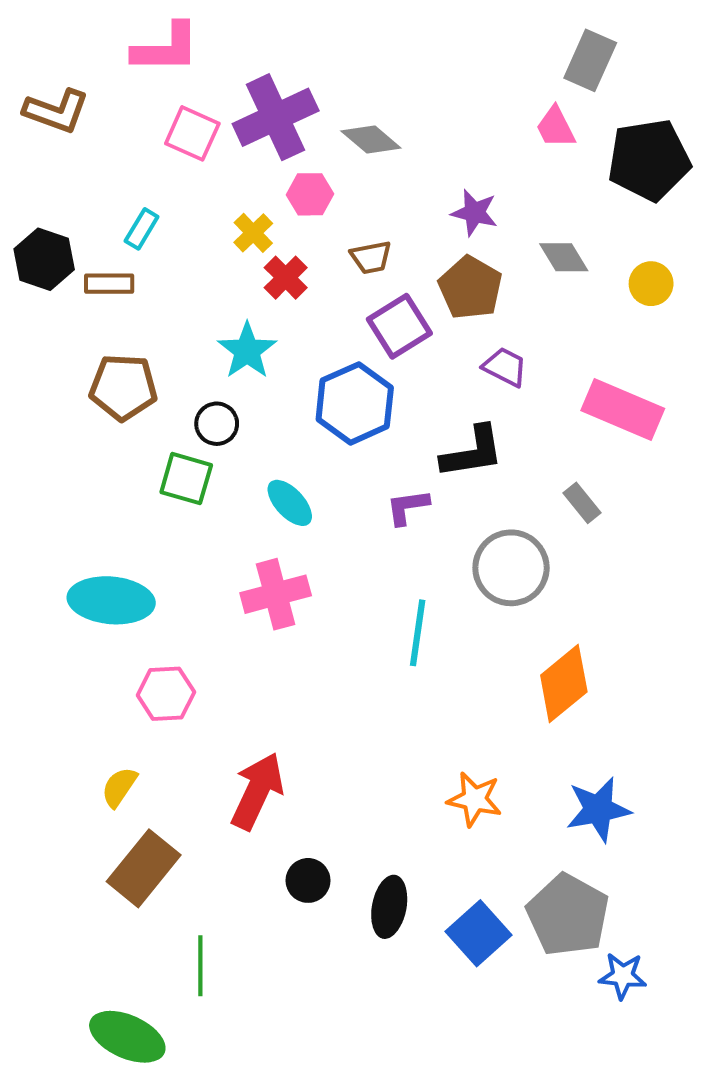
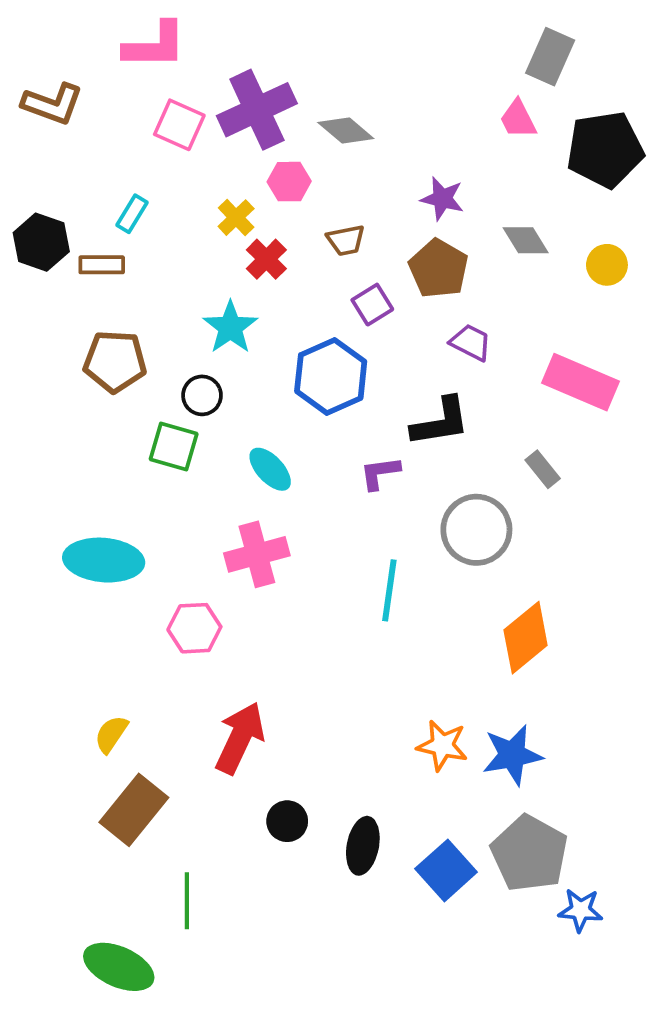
purple square: (399, 326) -> (372, 305), size x0.7
pink hexagon: (166, 694) -> (194, 628), moved
blue star: (598, 809) -> (512, 755), moved

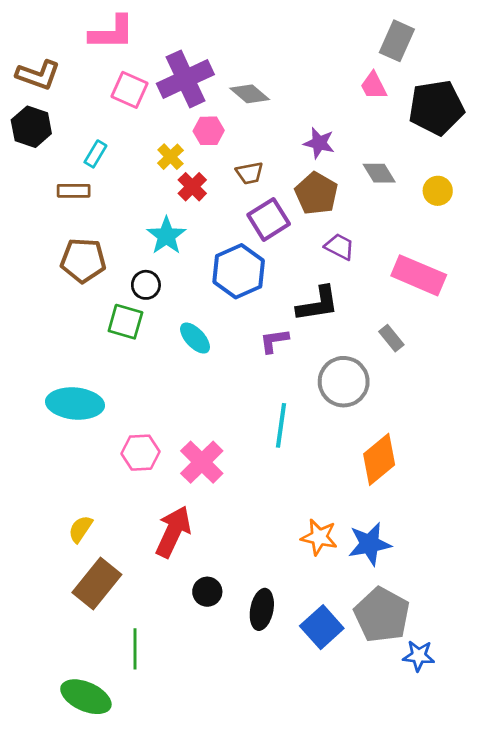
black hexagon: (41, 242) -> (31, 127), moved
purple square: (372, 305) -> (269, 219), size x1.4
pink cross: (257, 554) -> (202, 462), moved, turned -30

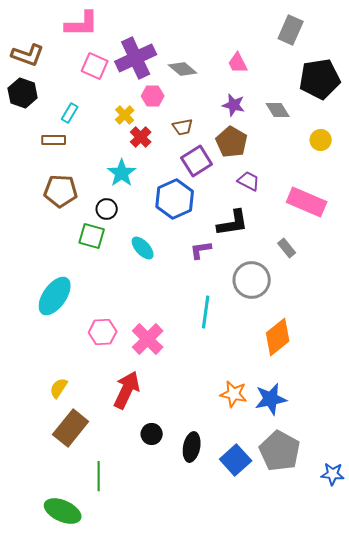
pink trapezoid: (374, 86) -> (238, 63), moved
gray diamond: (379, 173) -> (278, 110), moved
cyan ellipse: (75, 403) -> (55, 296), turned -60
blue star: (419, 656) -> (333, 474), moved

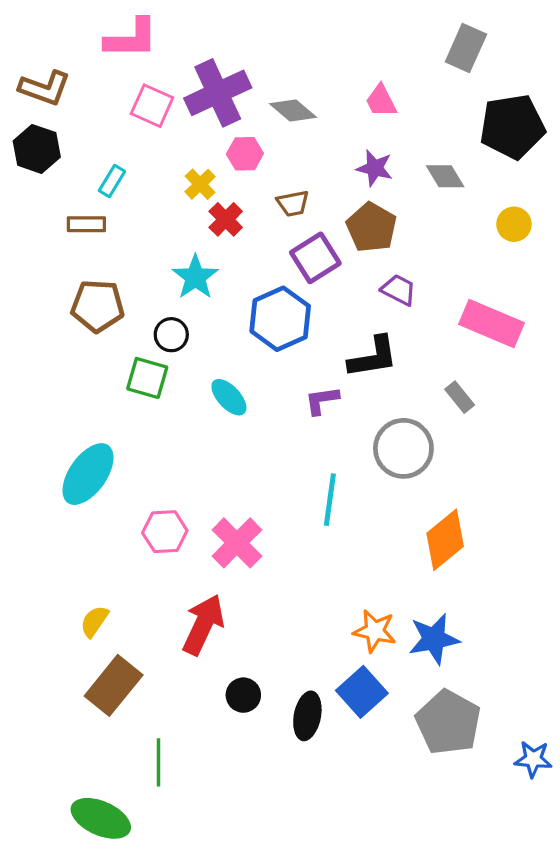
blue square: (236, 460) -> (362, 692), moved

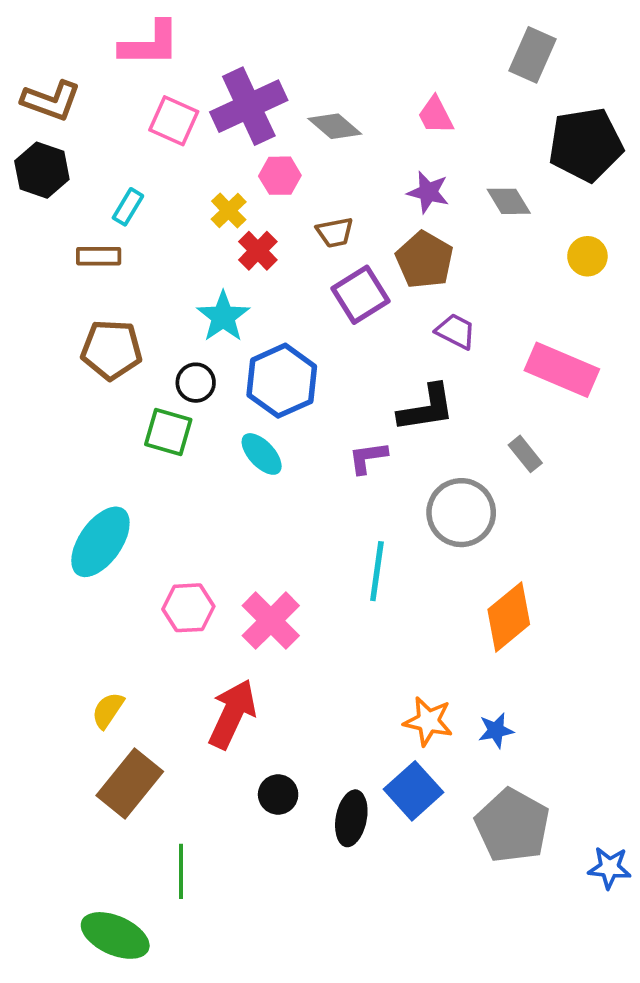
blue hexagon: (280, 319) -> (282, 381), moved
blue star: (434, 639) -> (496, 730), size x0.6

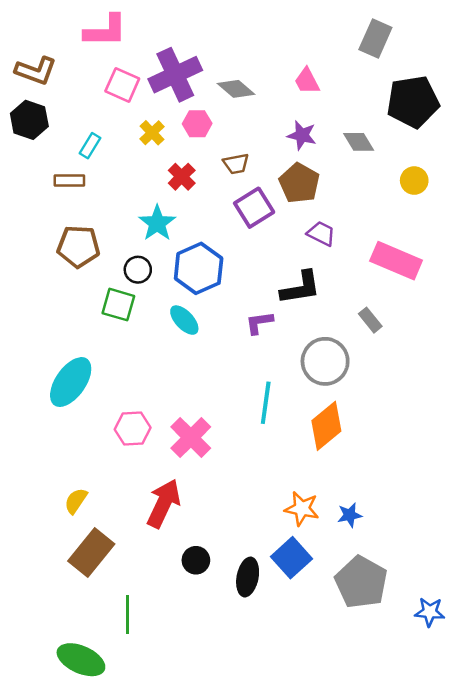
yellow cross: (229, 210) -> (152, 133), moved
orange diamond: (509, 617) -> (326, 426), moved

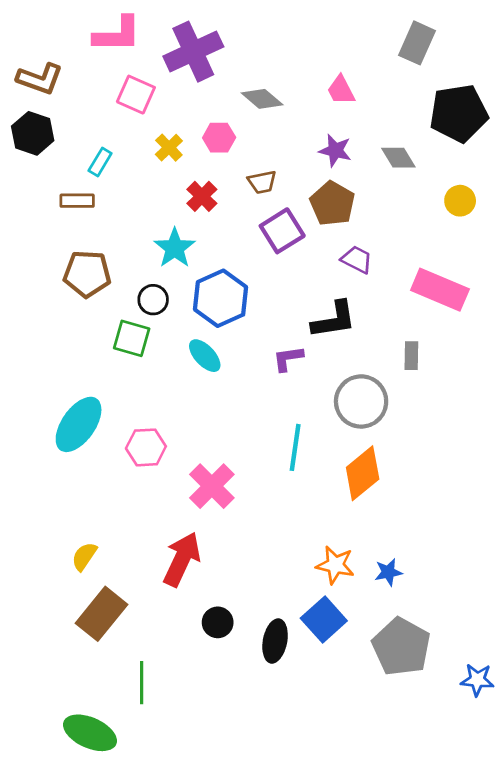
purple cross: (175, 75) -> (193, 52), moved
gray rectangle: (370, 320) -> (411, 356), turned 40
pink hexagon: (133, 429) -> (146, 447), moved

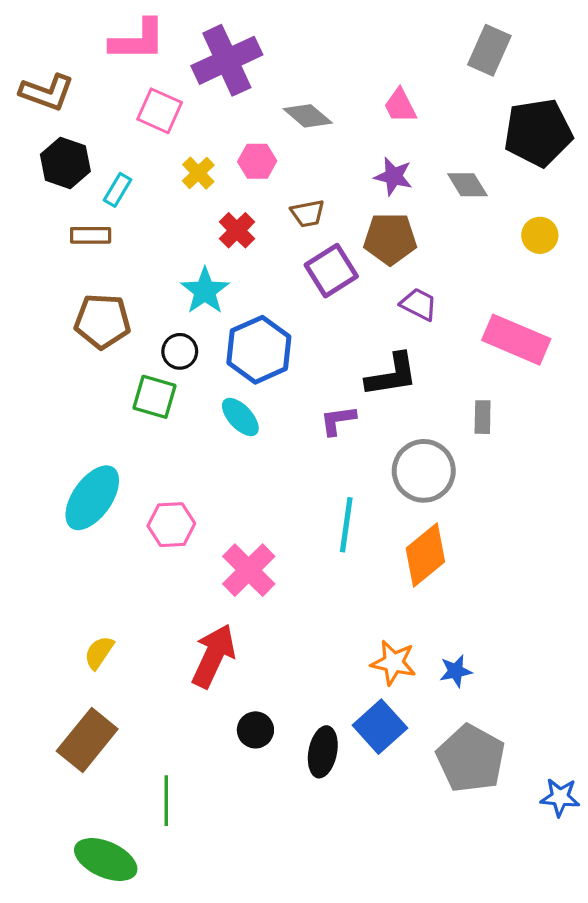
black hexagon: (33, 133) -> (65, 163), moved
brown pentagon: (332, 204) -> (390, 239), turned -30
brown rectangle: (101, 614) -> (87, 740), moved

